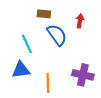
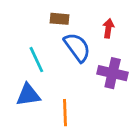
purple cross: (83, 75) -> (113, 73), moved

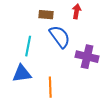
red arrow: (108, 28) -> (77, 11), moved
cyan line: (36, 60) -> (28, 46), turned 36

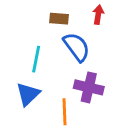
purple cross: (87, 57) -> (89, 87), moved
blue triangle: (22, 73) -> (28, 94), turned -36

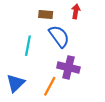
blue triangle: (28, 94) -> (16, 83), moved
orange line: (64, 112) -> (50, 86), turned 30

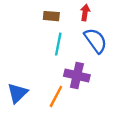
blue semicircle: (59, 36) -> (96, 41), moved
cyan line: (28, 46) -> (58, 44), moved

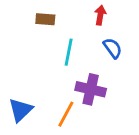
brown rectangle: (51, 16) -> (45, 19), moved
blue semicircle: (96, 41) -> (113, 48), size x0.7

